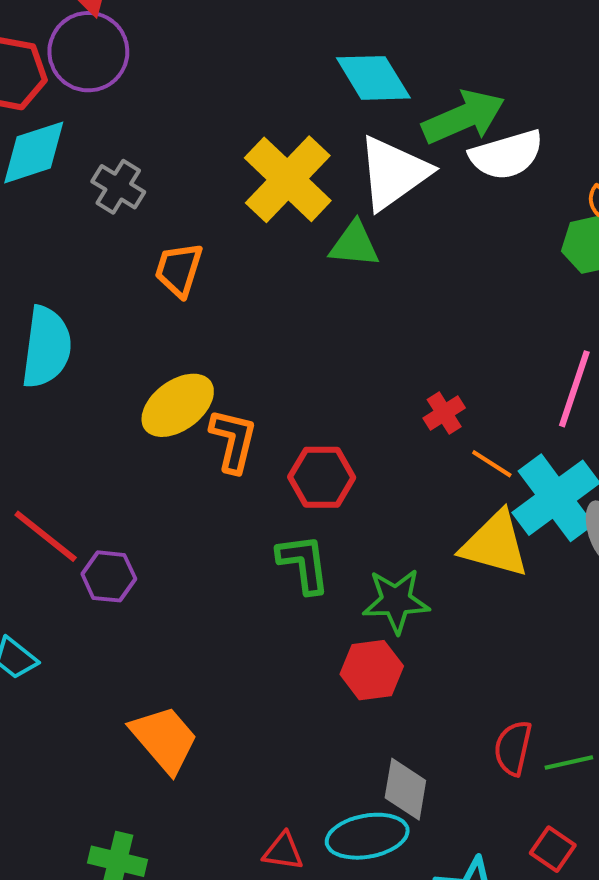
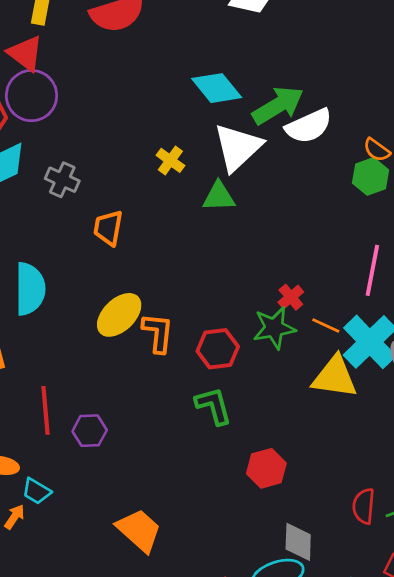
yellow cross: (288, 179) -> (170, 160), size x0.5
red line: (46, 536) -> (46, 410), turned 54
green star: (396, 601) -> (274, 328), moved

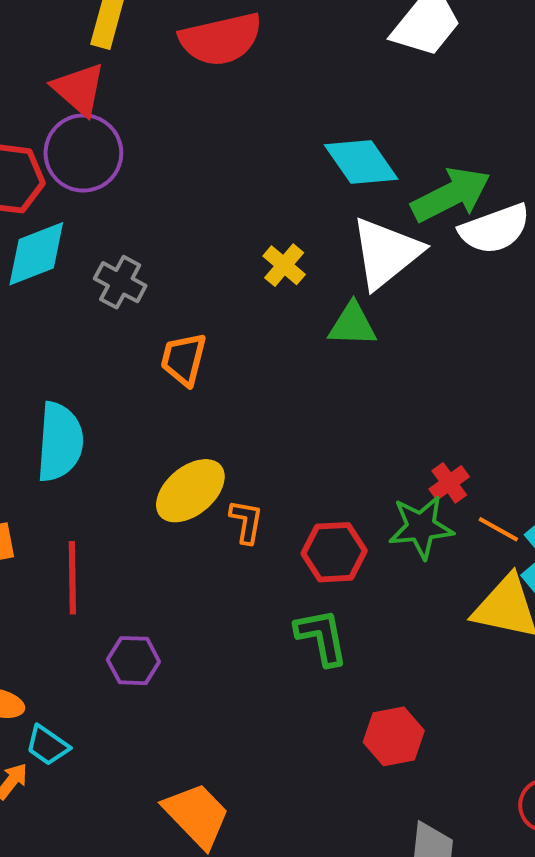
orange L-shape: (158, 333) -> (246, 522), size x0.7
red line: (46, 410) -> (72, 578), moved

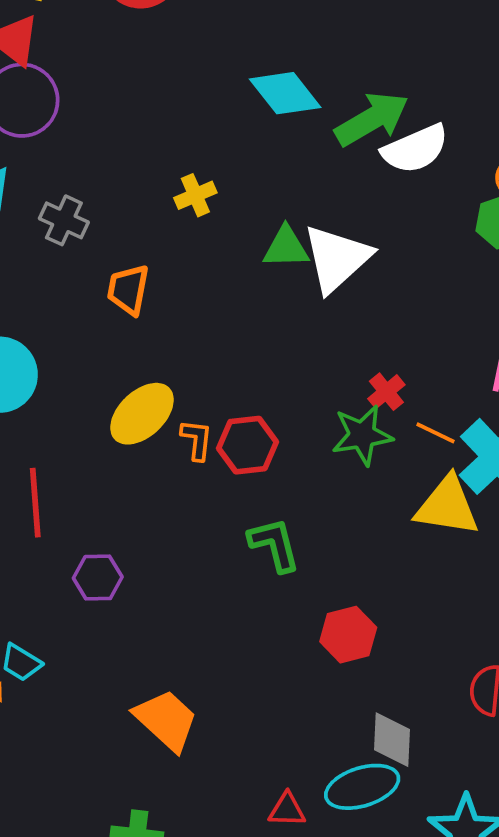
white triangle: (386, 253) -> (337, 258), moved
yellow cross: (284, 265) -> (195, 195), moved, turned 30
red hexagon: (334, 552) -> (247, 445), moved

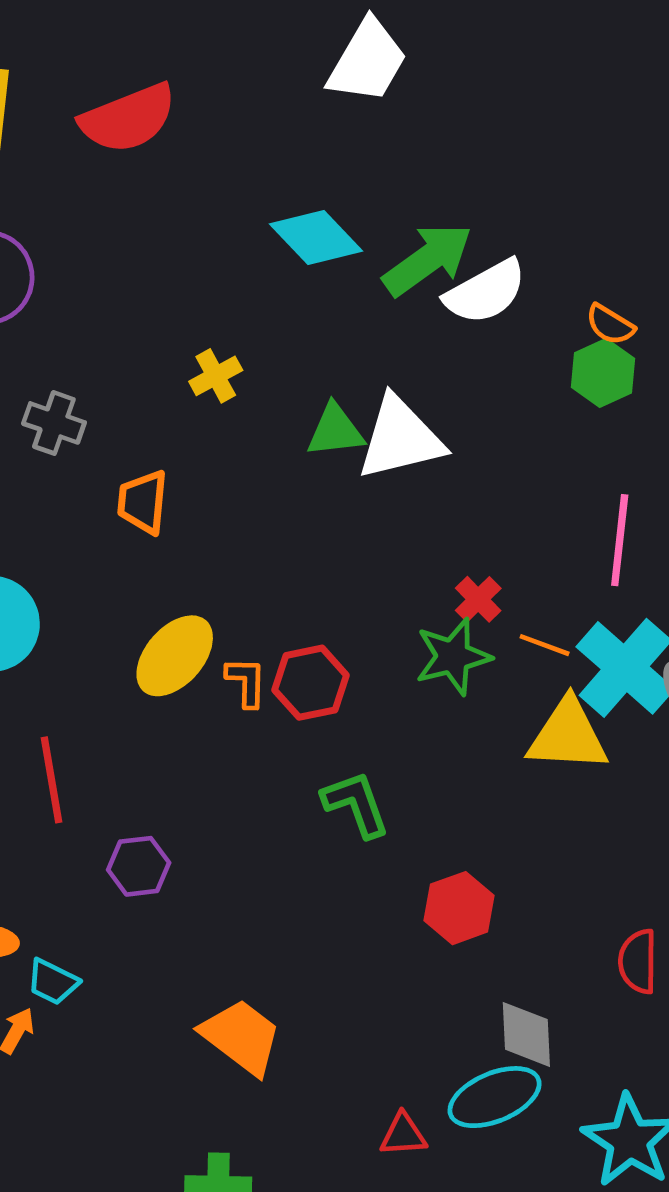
white triangle: (337, 258) -> (400, 438), turned 34

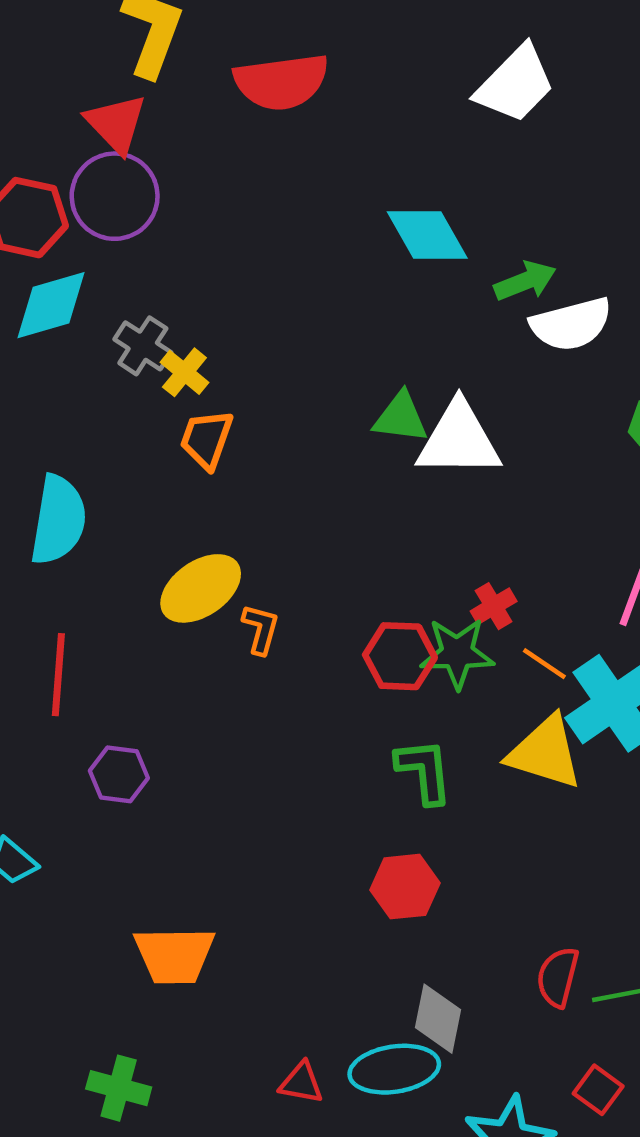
green arrow: (428, 260) -> (525, 281), size x0.7
yellow cross: (216, 376) -> (184, 372), moved, turned -36
red hexagon: (311, 683) -> (400, 656), moved
green L-shape: (356, 804) -> (424, 771), moved
orange trapezoid: (241, 1037) -> (174, 955), turned 128

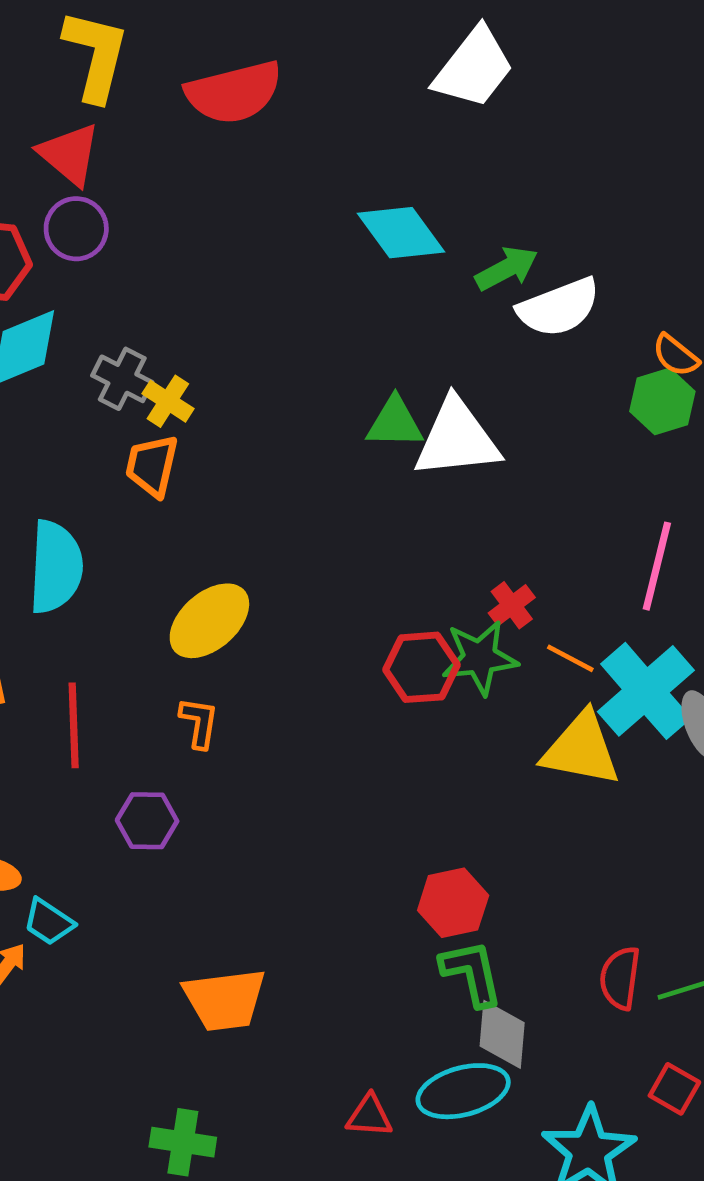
purple circle: (115, 196) -> (76, 229), size x0.7
orange trapezoid: (206, 439) -> (152, 466), moved
orange L-shape: (261, 629) -> (199, 723), moved
green L-shape: (424, 771) -> (472, 973), moved

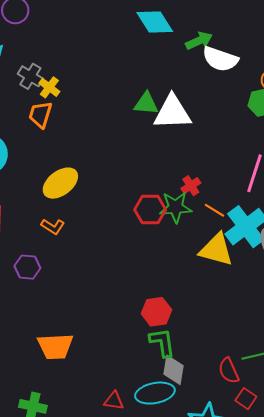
white semicircle: (559, 307) -> (220, 59), turned 36
orange L-shape: (199, 723) -> (53, 226), turned 110
red semicircle: (620, 978) -> (229, 371), moved, turned -36

